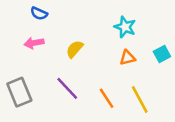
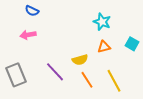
yellow semicircle: (75, 49) -> (80, 60), moved, turned -147
cyan square: (162, 54) -> (132, 44), turned -32

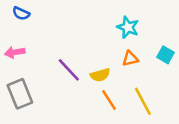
blue semicircle: (32, 11) -> (21, 13), moved
pink arrow: (28, 35) -> (15, 52), moved
purple line: (55, 72) -> (69, 70), moved

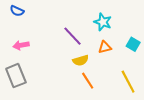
pink arrow: (15, 52) -> (21, 45), moved
purple line: (69, 70) -> (73, 36), moved
yellow line: (143, 101) -> (128, 82), moved

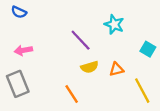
orange triangle: (105, 47) -> (116, 69), moved
orange line: (88, 81) -> (72, 94), moved

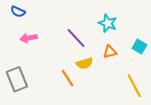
pink arrow: (23, 50) -> (28, 38), moved
orange triangle: (116, 69) -> (110, 52), moved
orange line: (72, 94) -> (68, 78), moved

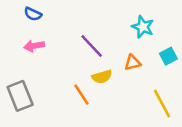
blue semicircle: (18, 12) -> (33, 14), moved
cyan star: (108, 23) -> (143, 27), moved
cyan square: (139, 46) -> (168, 56), turned 32

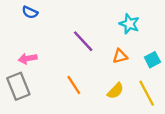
pink arrow: (34, 46) -> (28, 59), moved
cyan square: (168, 56) -> (152, 60), moved
yellow semicircle: (102, 77) -> (115, 91), moved, turned -30

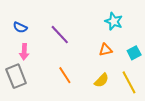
blue semicircle: (30, 12) -> (20, 27), moved
purple line: (83, 41) -> (60, 35), moved
pink arrow: (28, 59) -> (24, 52), turned -77

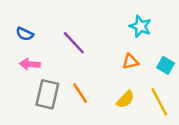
pink arrow: (24, 52) -> (30, 64), turned 91
cyan square: (134, 53) -> (166, 65), turned -32
gray rectangle: (16, 76) -> (47, 94), moved, turned 35

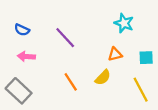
cyan square: (166, 65) -> (146, 58), turned -32
gray rectangle: (47, 94) -> (19, 91), moved, turned -60
yellow semicircle: (125, 99) -> (103, 78), moved

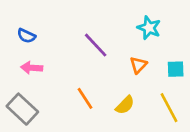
purple line: (65, 38) -> (96, 45), moved
orange triangle: (115, 54) -> (138, 65), turned -32
yellow semicircle: (103, 78) -> (125, 105), moved

